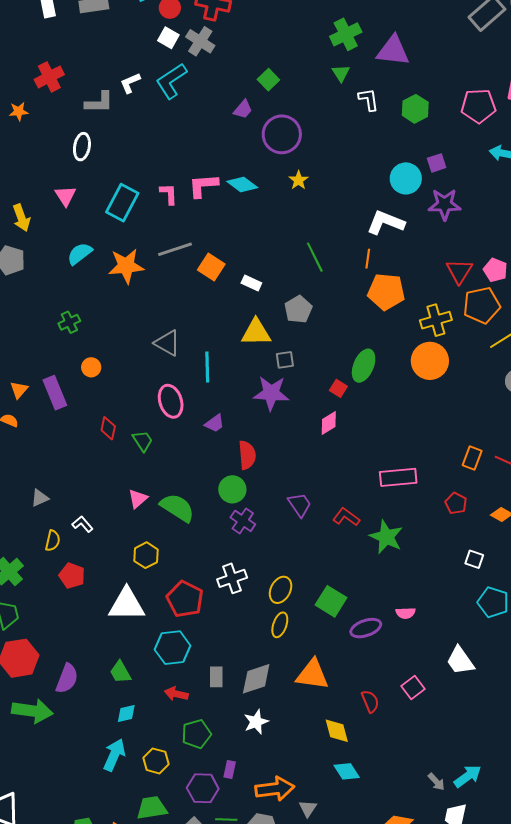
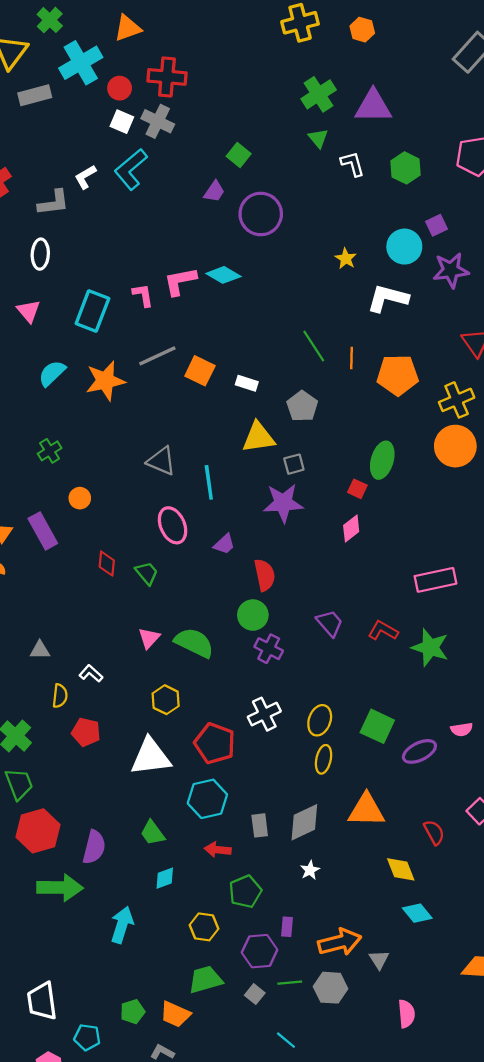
yellow star: (299, 180) -> (346, 259), moved
orange line: (368, 259) -> (352, 358), moved
gray triangle: (40, 498) -> (40, 650), turned 30
white star: (256, 722) -> (310, 870), size x0.7
cyan arrow: (114, 755) -> (122, 925), moved

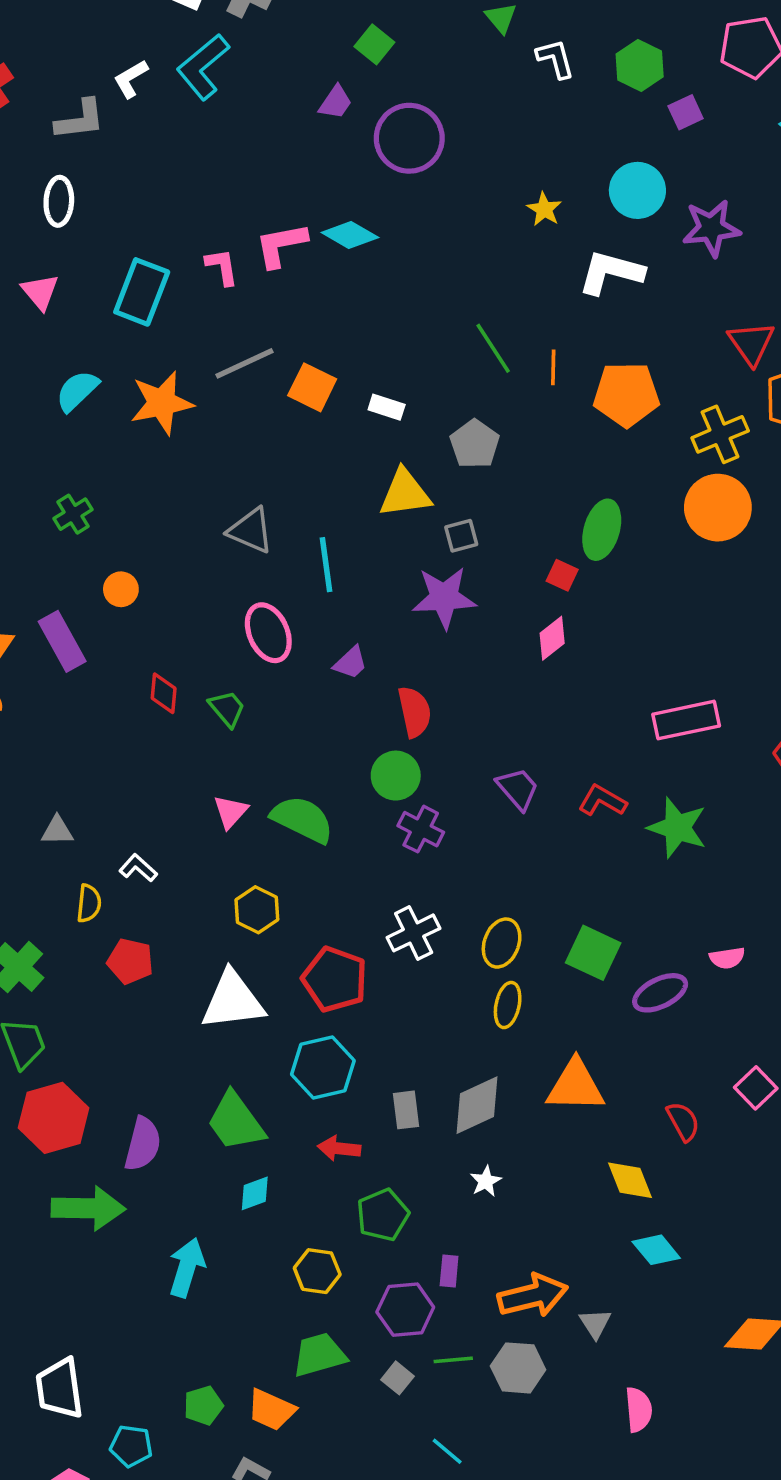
purple square: (437, 225) -> (686, 112), moved
green trapezoid: (153, 833) -> (236, 1122), size x1.5

